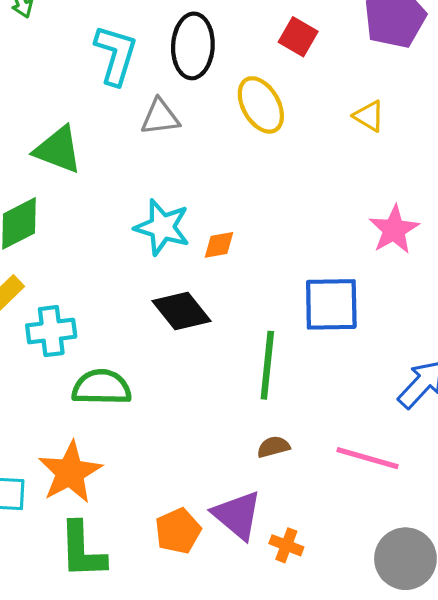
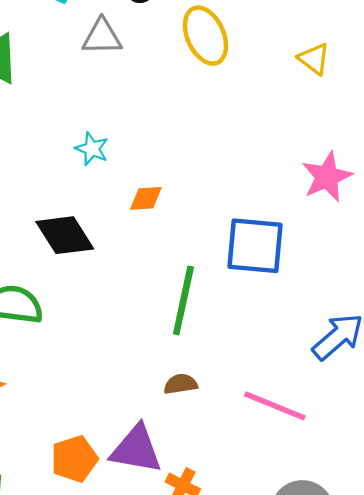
cyan star: (162, 227) -> (92, 149), size x0.6
orange diamond: (219, 245) -> (146, 198), moved
black diamond: (181, 311) -> (65, 235), moved
purple triangle: (237, 515) -> (136, 449), turned -36

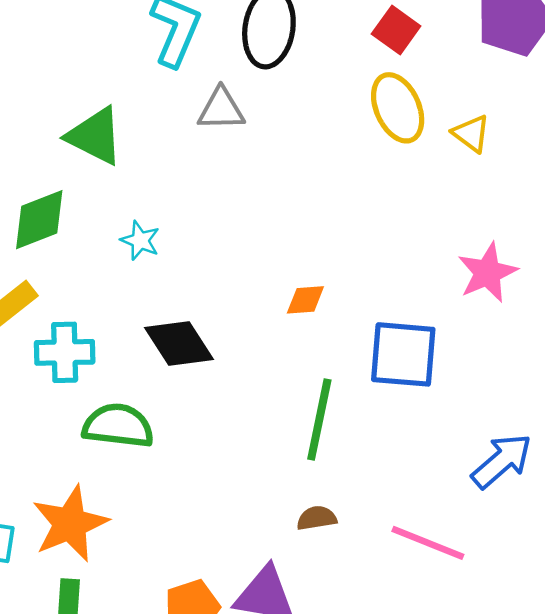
yellow ellipse: (205, 36) -> (398, 108), moved
cyan star: (92, 149) -> (140, 240), moved
orange diamond: (146, 198) -> (305, 300), moved

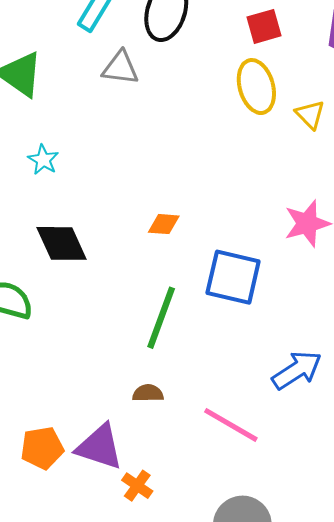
red square: (396, 30) -> (264, 26), turned 30

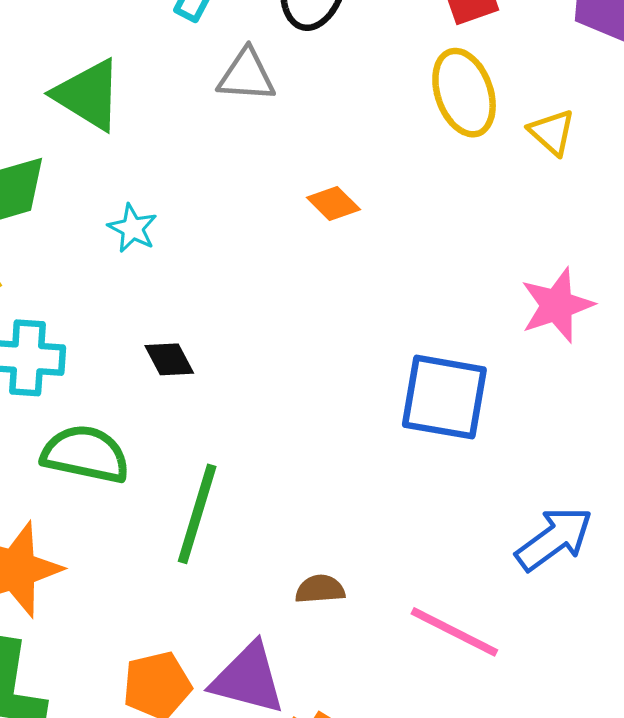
orange diamond: (164, 224) -> (333, 204), moved, turned 44
black diamond: (62, 243) -> (169, 359), size x0.6
green line: (161, 318) -> (197, 514), moved

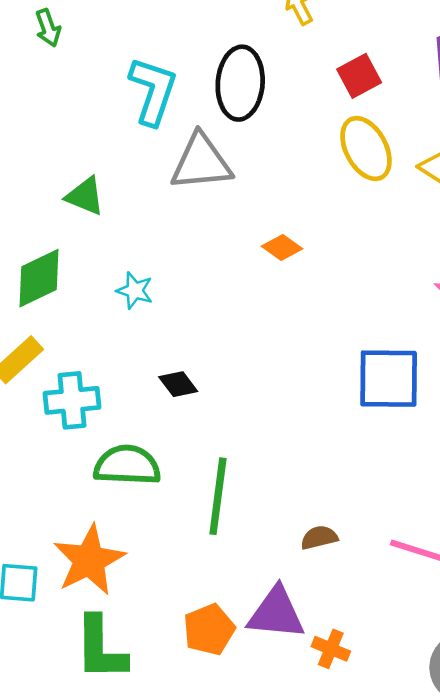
gray triangle: (246, 75) -> (201, 162), size x1.4
green triangle: (88, 95) -> (85, 196), size x0.7

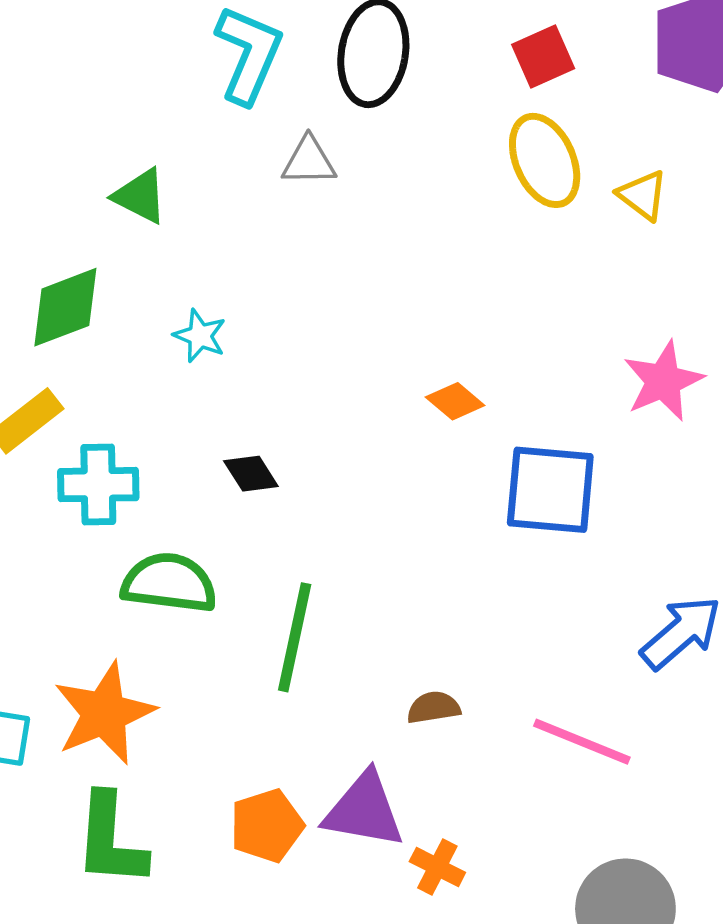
gray triangle: (201, 162) -> (309, 161), size x0.6
orange diamond: (282, 247) -> (455, 401), moved

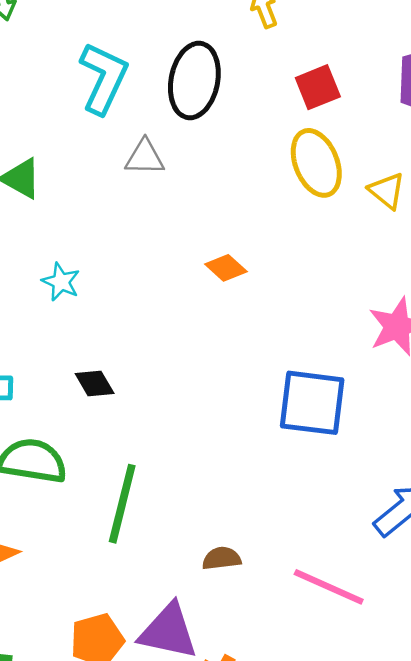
orange diamond: (455, 401) -> (226, 268), moved

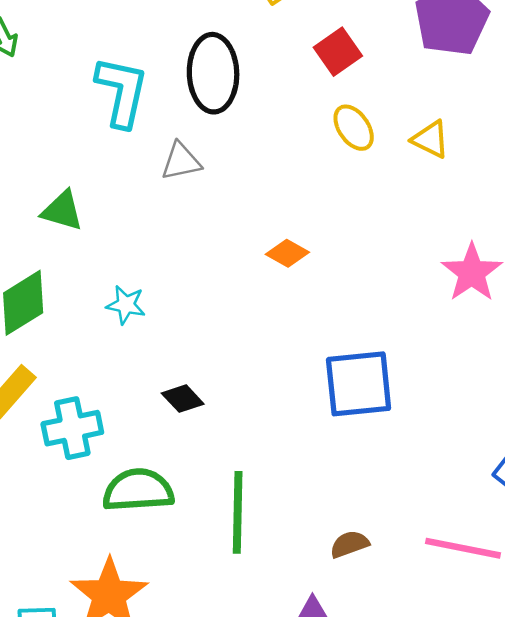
yellow ellipse: (316, 163) -> (354, 128), size x0.7
blue square: (312, 403) -> (359, 384), moved

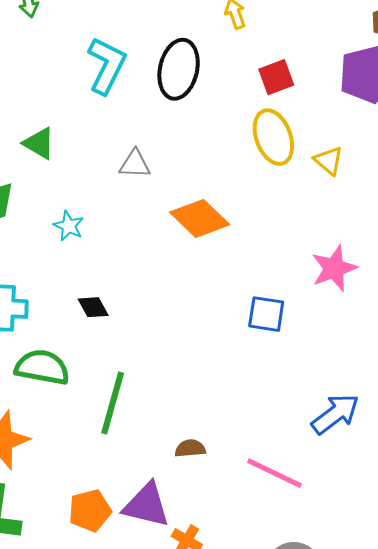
yellow ellipse: (354, 128) -> (273, 137), size x1.5
gray triangle: (181, 161) -> (135, 164), moved
orange diamond: (287, 253) -> (200, 218), size x1.8
blue square: (359, 384) -> (266, 314), moved, size x0.7

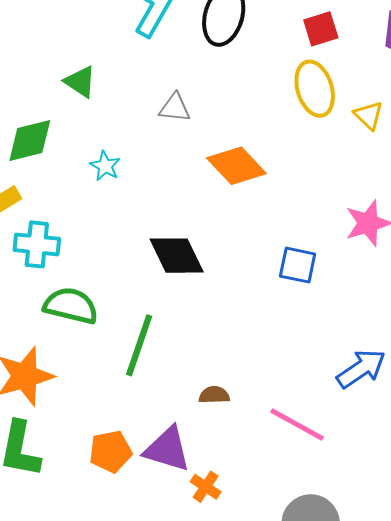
black diamond: (93, 307) -> (177, 256), moved, size x1.8

